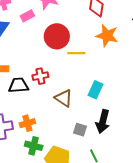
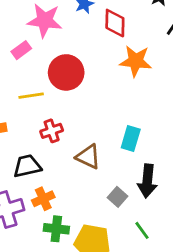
yellow line: (76, 53) -> (31, 96), moved
black trapezoid: (19, 85) -> (27, 166), moved
gray square: (80, 130) -> (117, 197), turned 32

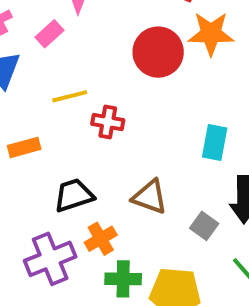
red circle: (66, 72) -> (158, 52), moved
red cross: (52, 131) -> (108, 122), moved, turned 35
brown triangle: (88, 157) -> (150, 197), moved

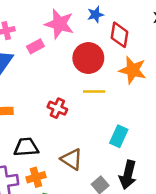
red circle: (158, 52) -> (88, 58), moved
yellow line: (70, 96) -> (94, 91), moved

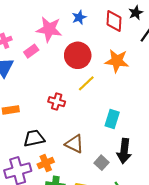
red diamond: (120, 35) -> (114, 21), moved
yellow line: (94, 91) -> (86, 83), turned -36

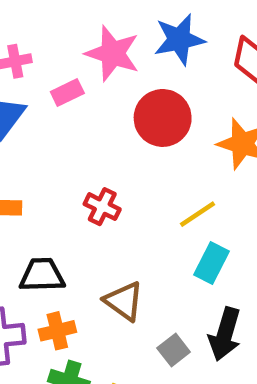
blue star: (79, 17) -> (179, 39), size x1.6
yellow line: (86, 83) -> (197, 214), moved

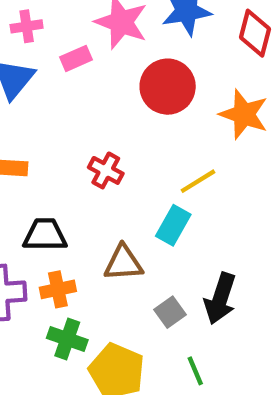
cyan rectangle: (211, 263) -> (173, 225), moved
brown triangle: (124, 301) -> (123, 263), turned -42

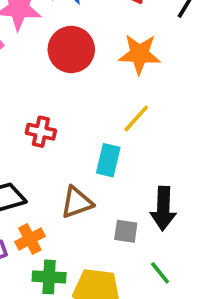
yellow line: (198, 181) -> (136, 118), moved
gray square: (170, 312) -> (126, 231), turned -30

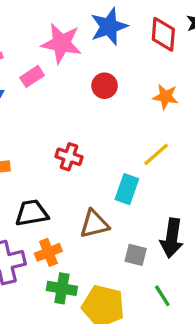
red circle: (71, 49) -> (105, 86), size x0.6
orange star: (139, 54) -> (165, 97), size x0.7

